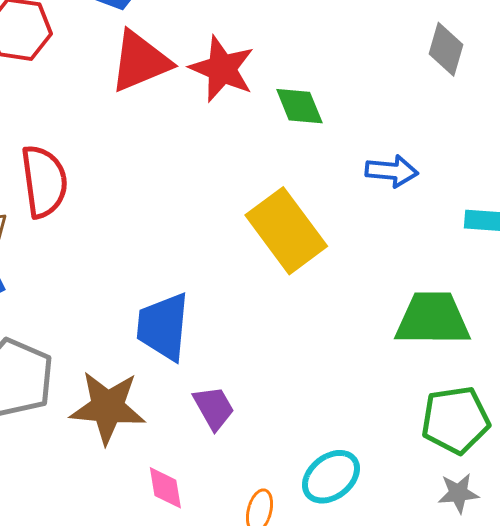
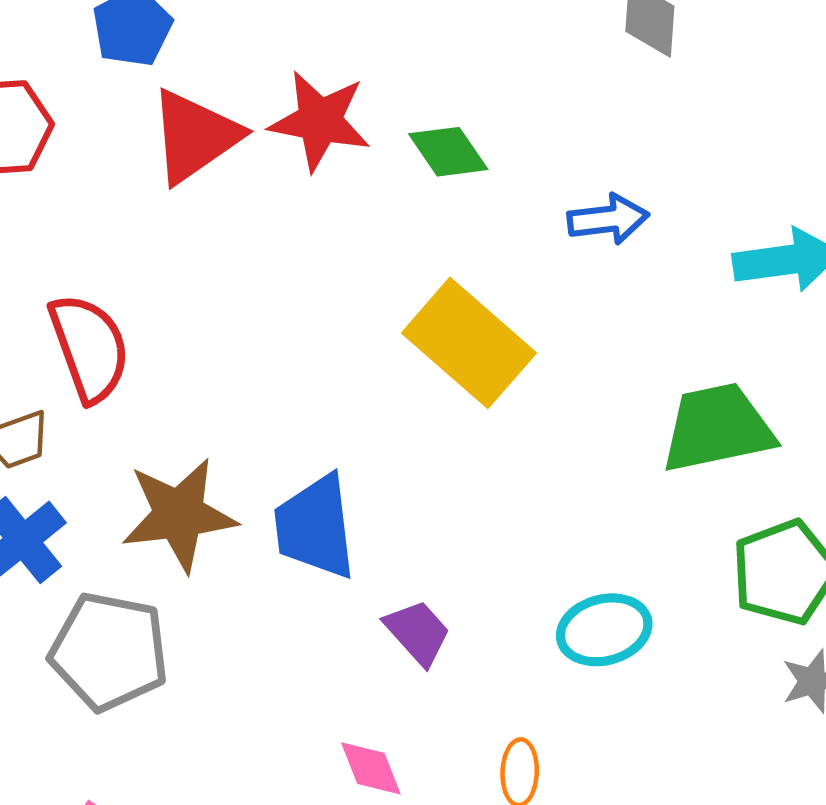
brown star: (108, 407) -> (179, 515), moved
cyan ellipse: (331, 477) -> (604, 630), moved, turned 36

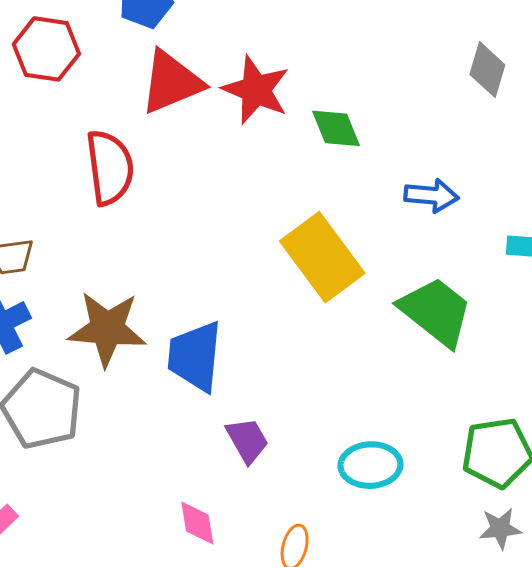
red semicircle: (89, 348) -> (110, 168), moved
green trapezoid: (717, 428) -> (436, 312), moved, turned 38

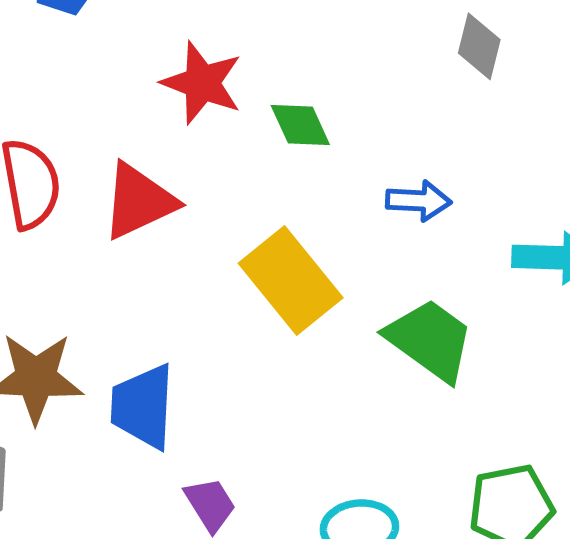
red triangle: (171, 82) -> (139, 201), moved

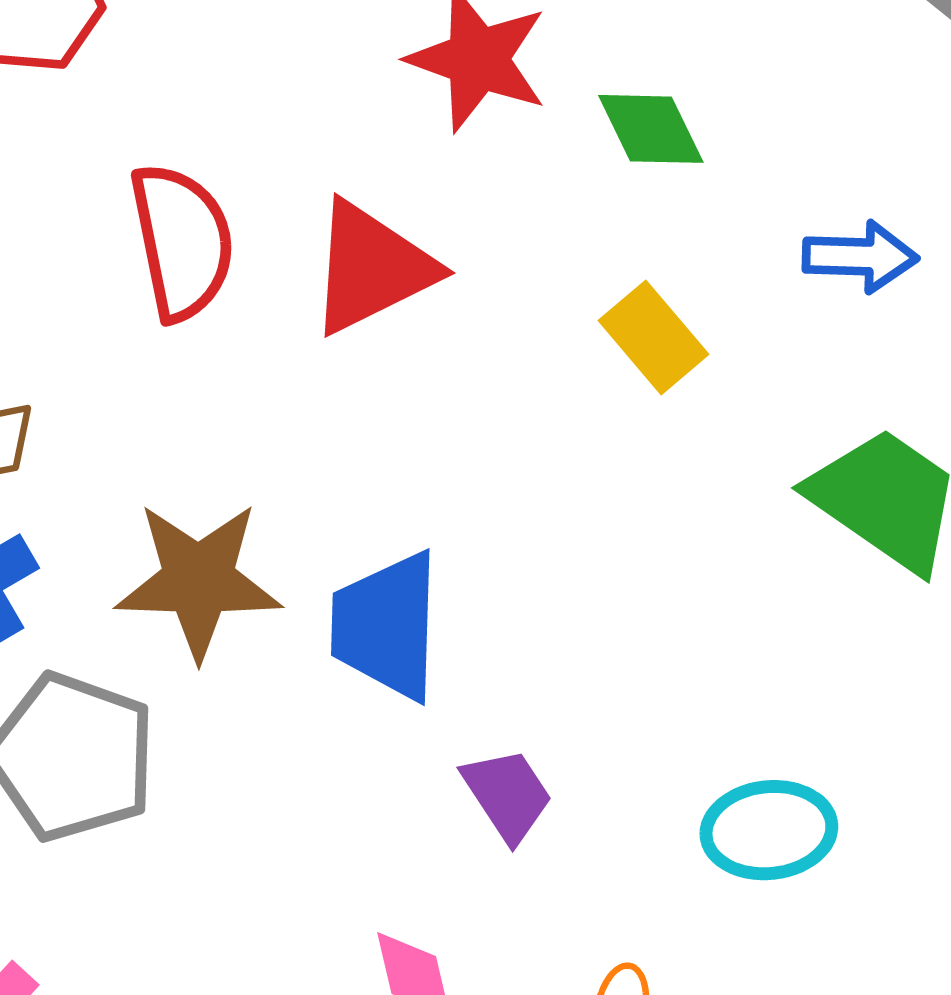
yellow rectangle: (291, 281) -> (653, 337), moved, size x0.6

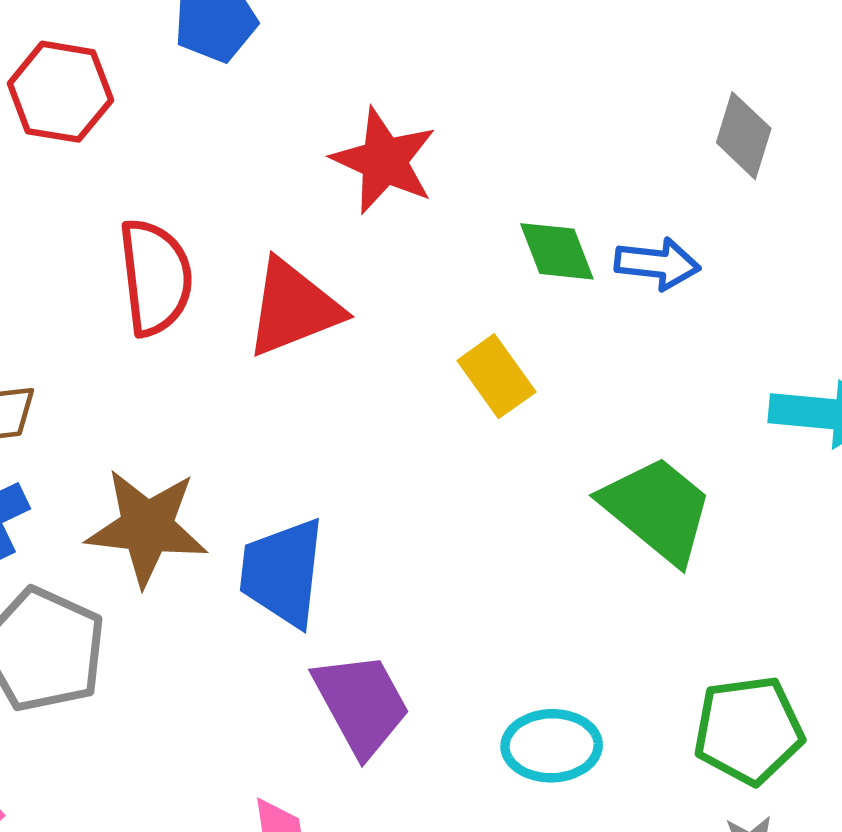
green diamond: (651, 129) -> (557, 251), moved
blue arrow: (860, 257) -> (657, 264), moved
purple trapezoid: (507, 795) -> (361, 704), size x1.5

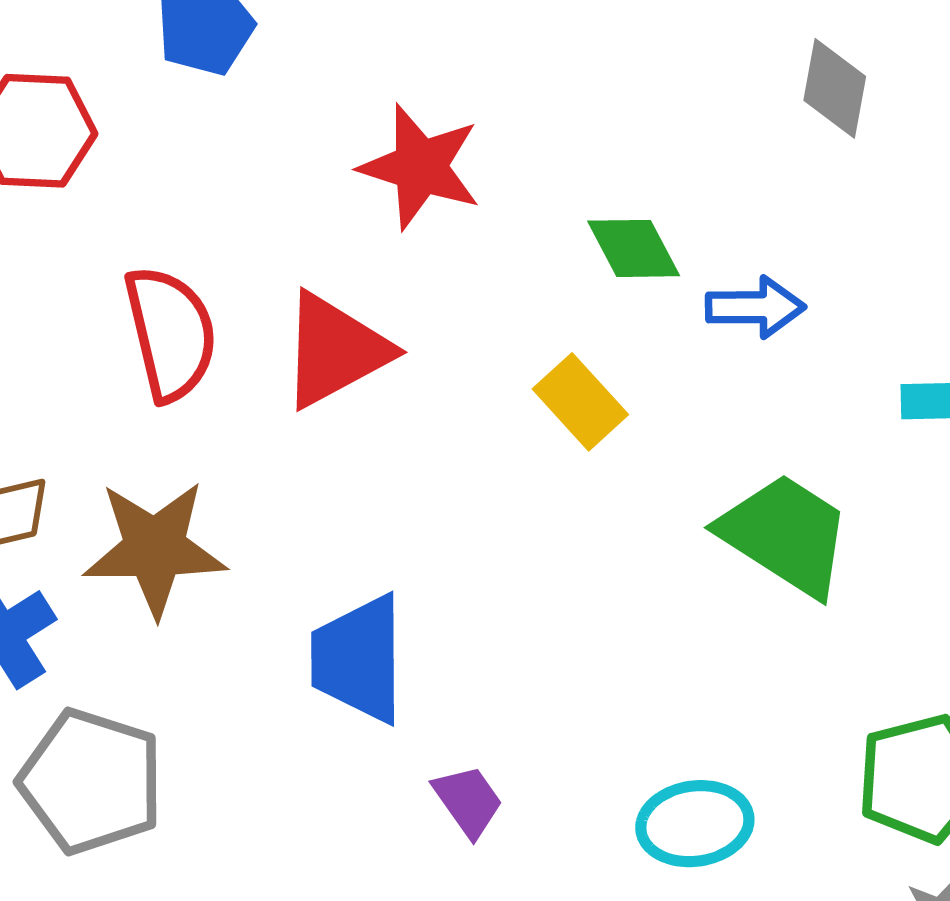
blue arrow: (657, 264) -> (755, 307), moved
brown star: (147, 527) -> (155, 548), moved
purple trapezoid: (361, 704) -> (468, 801), size x0.6

